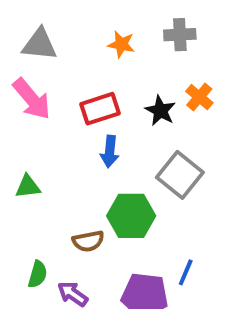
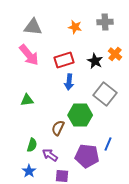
brown semicircle: (88, 241) -> (58, 128), turned 126

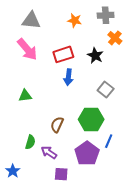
orange cross: (115, 54) -> (115, 38), moved
gray square: (105, 94) -> (106, 90), size x0.7
green hexagon: (80, 115) -> (91, 119), moved
purple pentagon: (87, 156) -> (87, 153), turned 30
blue star: (29, 171) -> (13, 171), moved

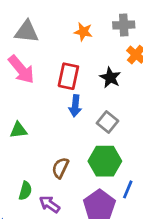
red rectangle: (63, 54) -> (68, 76), turned -60
gray square: (106, 90) -> (108, 122), moved

